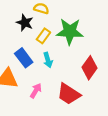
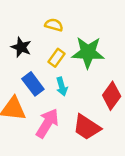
black star: (25, 23) -> (21, 47), moved
pink arrow: (36, 91) -> (47, 123), size x1.6

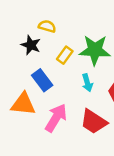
yellow semicircle: (54, 25) -> (47, 26), moved
cyan arrow: (62, 87) -> (87, 83), moved

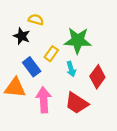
yellow rectangle: (65, 55) -> (51, 54), moved
pink arrow: (56, 118) -> (44, 100), turned -35

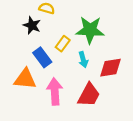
red diamond: (97, 77) -> (111, 68), turned 45
red trapezoid: (77, 103) -> (89, 95), turned -95

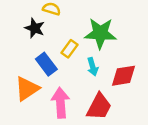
orange triangle: (25, 79) -> (27, 89), turned -40

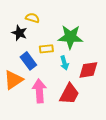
yellow rectangle: (69, 49) -> (46, 49), turned 48

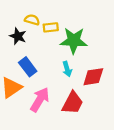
yellow rectangle: (46, 49) -> (51, 27), moved
pink arrow: (39, 91) -> (40, 100), turned 35

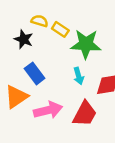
yellow rectangle: (51, 27) -> (60, 29), turned 40
pink arrow: (40, 100) -> (48, 110), turned 45

